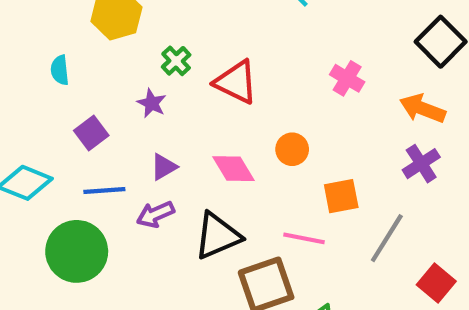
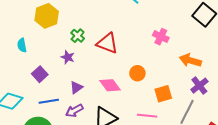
orange arrow: (422, 109) -> (190, 60), moved
purple cross: (421, 164) -> (199, 86), moved

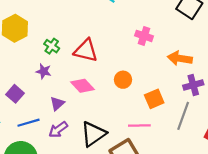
pink diamond: (110, 85) -> (83, 86), moved
purple cross: (199, 86) -> (193, 85), turned 30

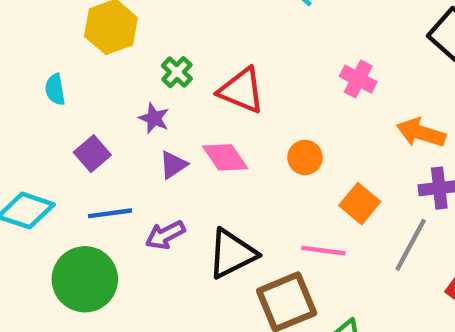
orange square: (154, 99) -> (360, 204), turned -36
purple triangle: (57, 104) -> (173, 165), moved

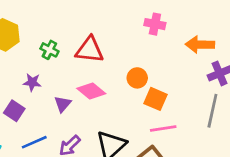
purple star: (154, 118) -> (32, 82), moved
orange square: (360, 204) -> (156, 99), moved

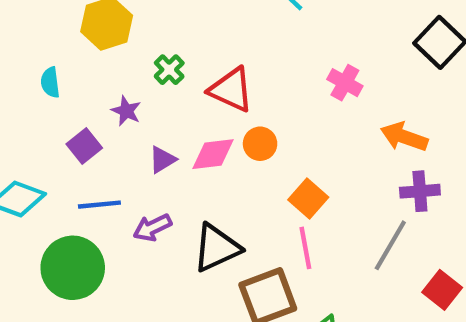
orange circle: (137, 78) -> (260, 144), moved
pink diamond: (91, 91) -> (213, 154), turned -64
pink line: (163, 128) -> (305, 248), turned 70

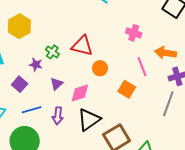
green cross: (169, 70) -> (52, 52), moved
pink diamond: (213, 154) -> (80, 93), moved
purple arrow: (152, 228) -> (58, 116), turned -48
pink line: (305, 248) -> (142, 67), moved

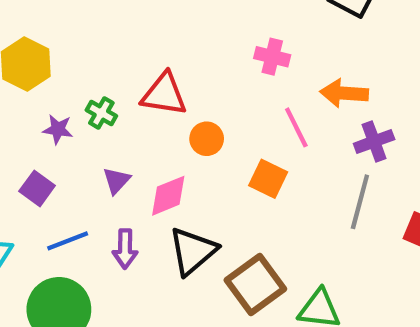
purple star: (36, 65) -> (58, 129), moved

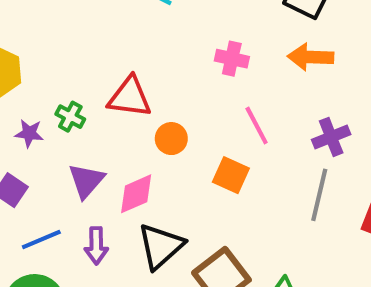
orange arrow: (344, 93) -> (311, 57), moved
purple triangle: (116, 181) -> (86, 181), size x1.4

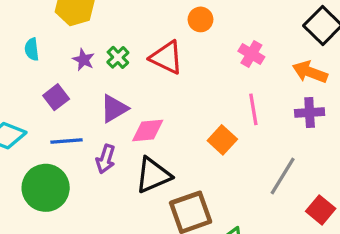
purple cross: (331, 137) -> (310, 112), moved
orange circle: (171, 139) -> (201, 19), moved

